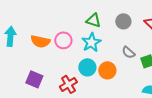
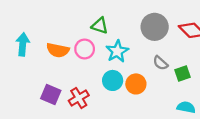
green triangle: (93, 20) -> (100, 26), moved
gray circle: (123, 21) -> (155, 27), size x1.5
red cross: (68, 84) -> (79, 98), moved

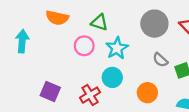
orange semicircle: (58, 50) -> (57, 18), moved
orange circle: (136, 84) -> (147, 93), moved
red cross: (79, 98) -> (90, 95), moved

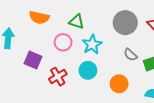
purple square: (50, 91) -> (33, 60), moved
red cross: (90, 95) -> (58, 77), moved

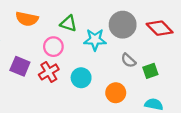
cyan star: (92, 44) -> (95, 40), moved, turned 30
red cross: (58, 77) -> (49, 72), moved

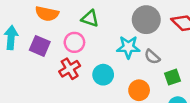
cyan star: (95, 40) -> (128, 47), moved
purple square: (20, 66) -> (40, 46), moved
green square: (150, 71) -> (173, 77), moved

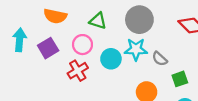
gray circle: (146, 20) -> (139, 20), moved
purple square: (40, 46) -> (48, 48), turned 36
cyan circle: (103, 75) -> (111, 59), moved

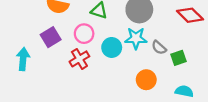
cyan arrow: (20, 40) -> (23, 59), moved
green square: (180, 79) -> (178, 58), moved

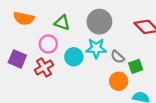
purple square: (51, 37) -> (17, 59), moved, turned -36
orange circle: (146, 80) -> (119, 81), moved

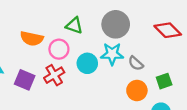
orange semicircle: (24, 18) -> (32, 39), moved
purple square: (17, 59) -> (25, 80), moved
green square: (136, 66) -> (164, 81), moved

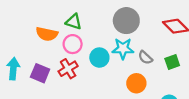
green triangle: (74, 26) -> (74, 22), moved
green square: (164, 81) -> (172, 62), moved
orange circle: (137, 91) -> (136, 83), moved

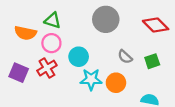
cyan star: (123, 49) -> (91, 79), moved

